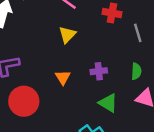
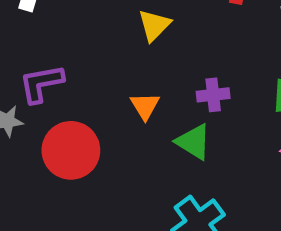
green triangle: (108, 103) -> (194, 142), moved

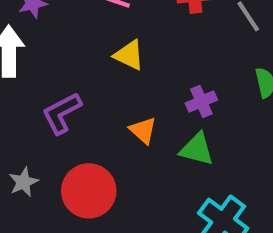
yellow triangle: (154, 25) -> (129, 55), turned -32
purple L-shape: (41, 83) -> (62, 113), moved

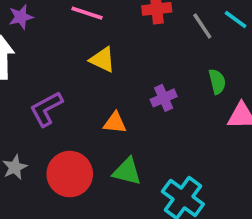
orange triangle: (143, 130) -> (115, 123), turned -35
green triangle: (197, 149) -> (127, 171), moved

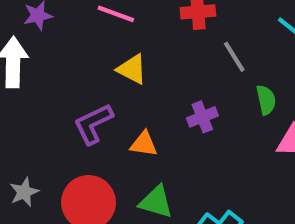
gray line: (202, 26) -> (234, 57), moved
purple L-shape: (46, 109) -> (93, 124), moved

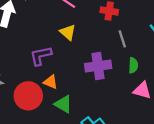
purple cross: (202, 117) -> (98, 66), size x1.6
orange triangle: (144, 144) -> (51, 82), moved

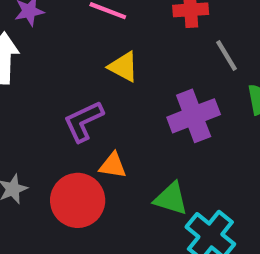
green triangle: (63, 104) -> (171, 199), moved

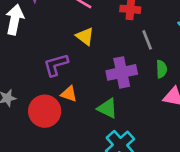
green triangle: (171, 199) -> (107, 108), moved

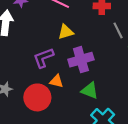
yellow triangle: (85, 36) -> (66, 32), turned -49
purple cross: (122, 72) -> (81, 60), moved

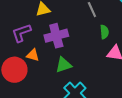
green triangle: (90, 91) -> (64, 65), turned -42

